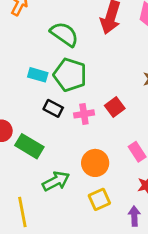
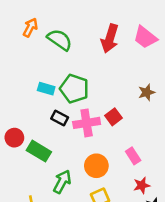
green semicircle: (64, 34) -> (60, 40), moved
pink cross: (84, 114) -> (87, 123), size x1.5
green arrow: (56, 181) -> (62, 182), turned -35

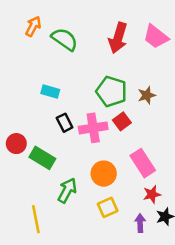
green pentagon: (74, 89) -> (111, 91), moved
brown star: (147, 92) -> (147, 95), moved
black rectangle: (60, 118) -> (65, 123), turned 35
pink rectangle: (133, 156) -> (143, 163), size x1.5

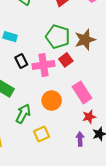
brown star: (147, 95) -> (85, 40), size x1.5
yellow square: (108, 207) -> (41, 134), moved

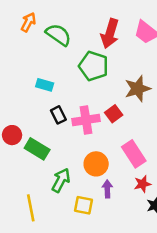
green pentagon: (58, 37) -> (94, 66), moved
yellow square: (41, 134) -> (84, 205), turned 35
purple arrow: (80, 139) -> (107, 189), moved

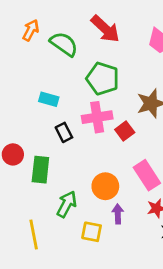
red arrow: (110, 33) -> (105, 29), moved, turned -64
pink cross: (86, 120) -> (97, 117), moved
green rectangle: (37, 149) -> (40, 170), turned 65

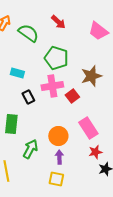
red arrow: (105, 29) -> (58, 22), size x0.7
purple arrow: (118, 214) -> (59, 157), moved
yellow square: (92, 232) -> (56, 179), moved

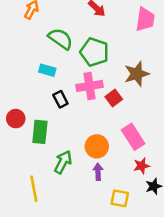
pink trapezoid: (98, 31) -> (145, 19), turned -120
green semicircle: (28, 33) -> (60, 39), moved
yellow square: (56, 179) -> (120, 198), moved

